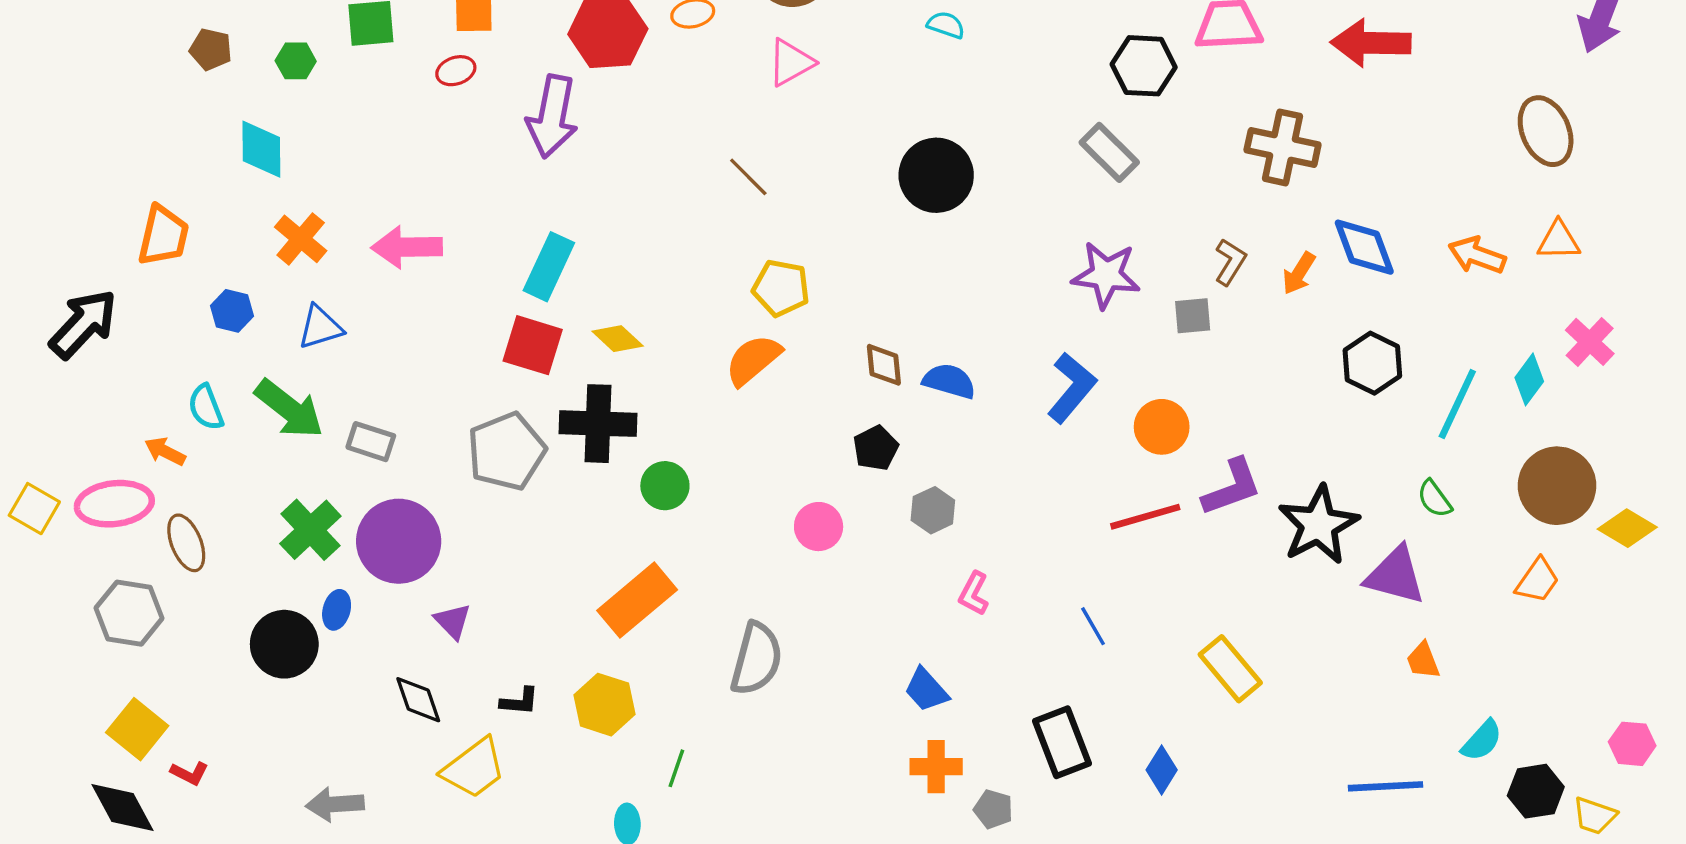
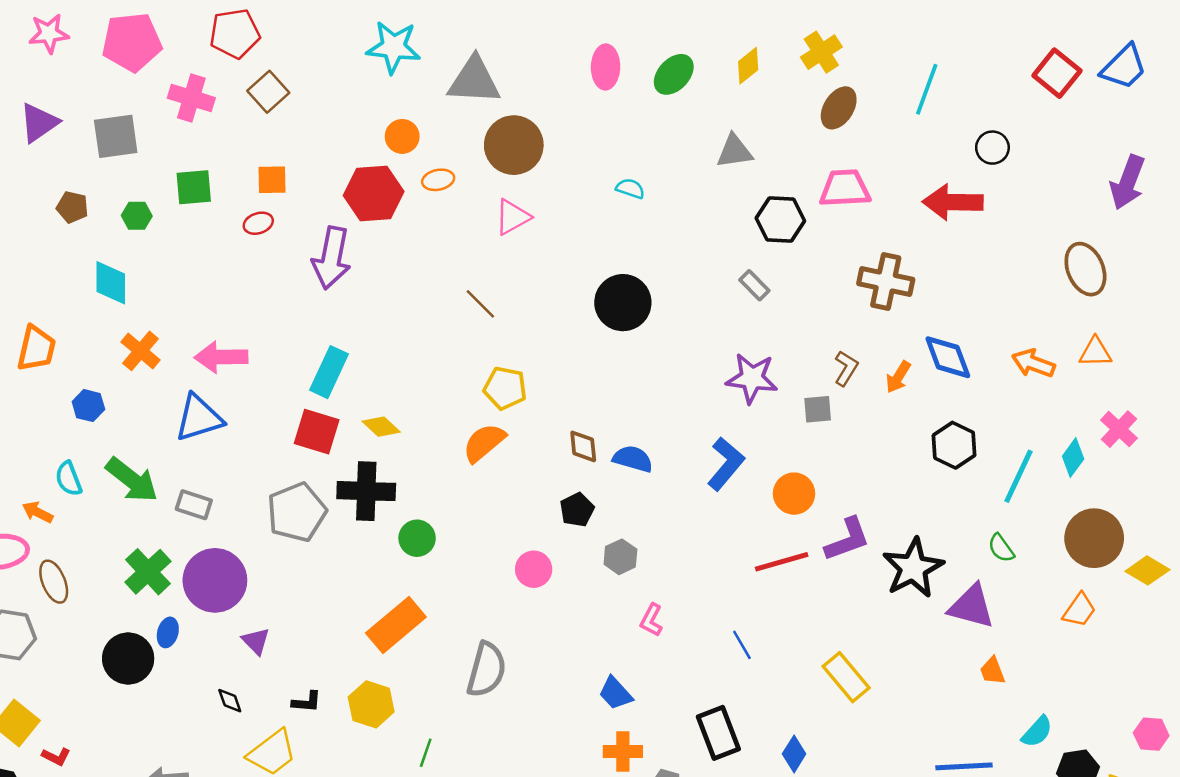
gray rectangle: (1109, 152) -> (754, 285), size x0.7
blue triangle: (320, 327) -> (199, 418), moved, size x1.4
black diamond: (418, 700) -> (230, 701), size x0.7

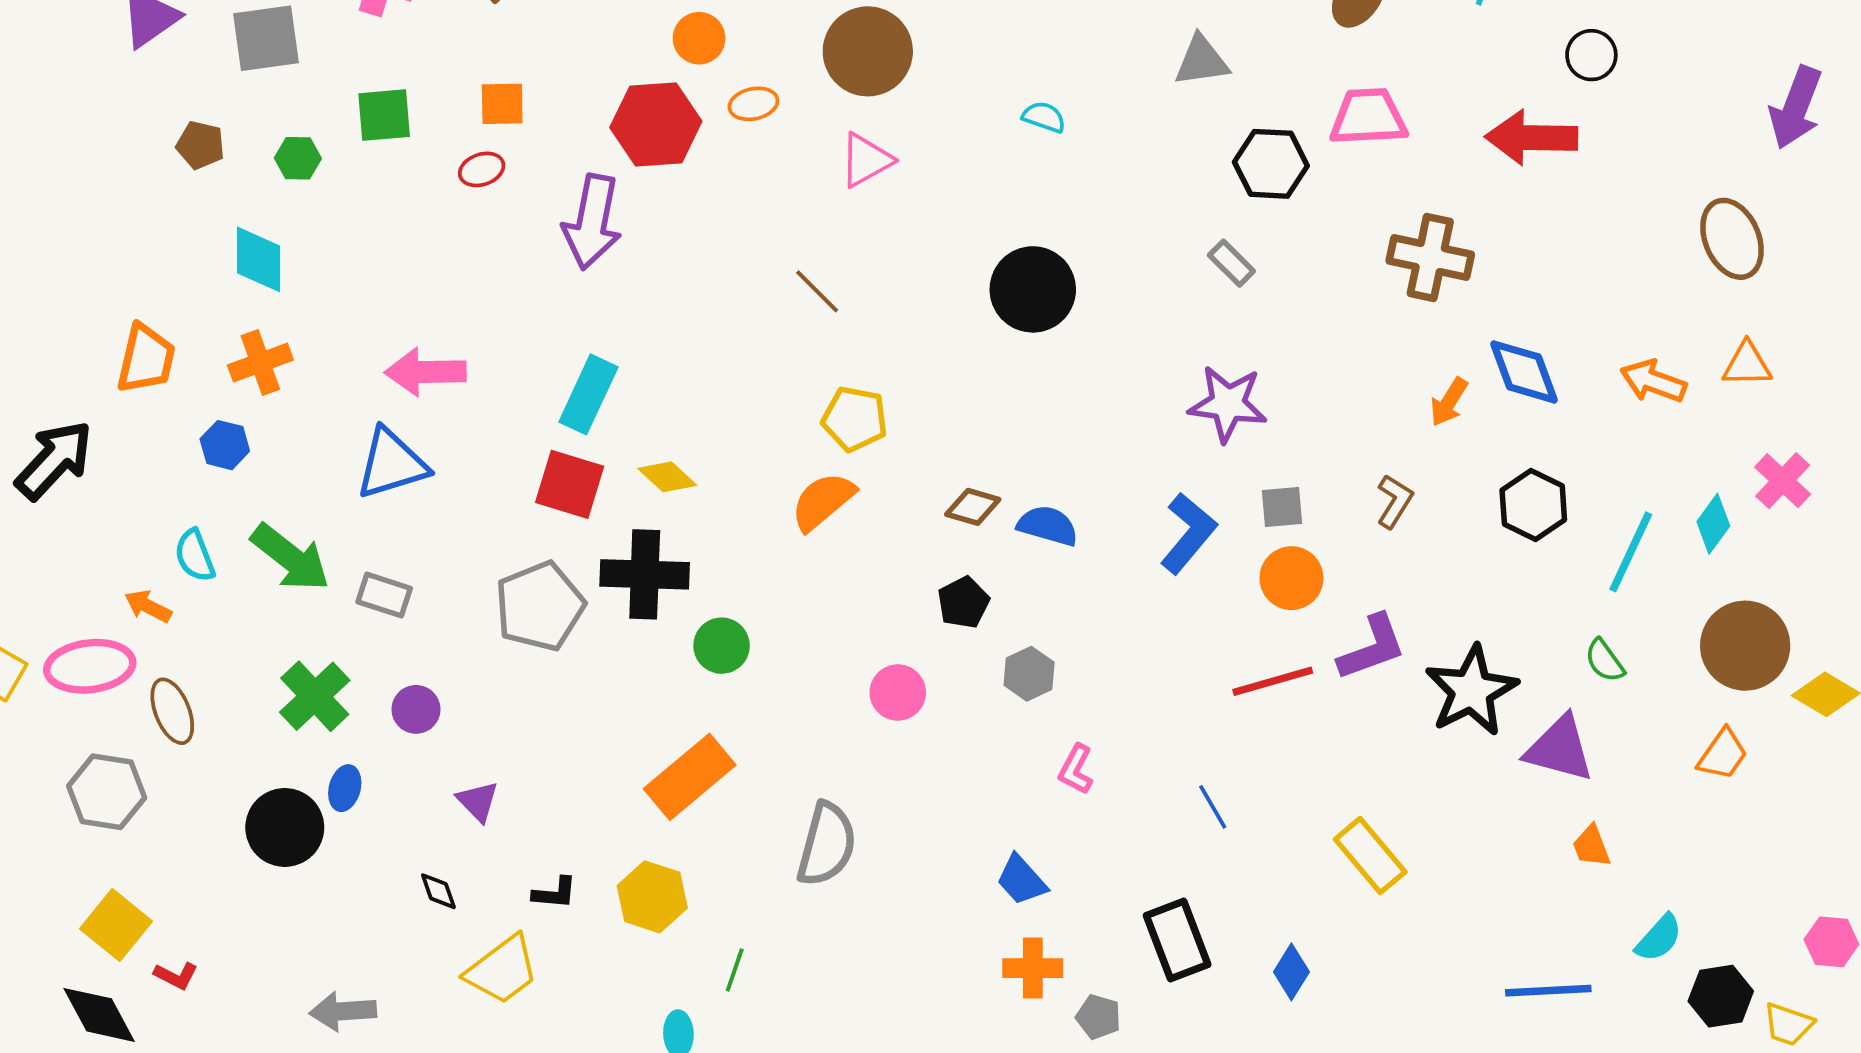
orange cross: (141, 351) -> (260, 363), moved, turned 30
brown L-shape: (846, 368) -> (1395, 501), moved
gray square: (818, 409) -> (1282, 507), moved
brown diamond: (583, 446) -> (973, 507), turned -68
purple circle: (215, 580) -> (416, 709), size x0.5

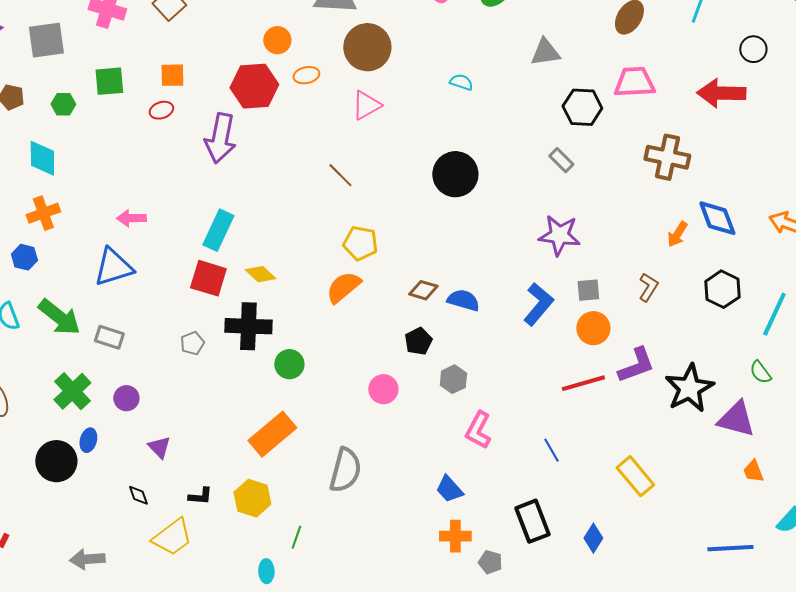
pink arrow: (425, 372) -> (131, 218), size x0.7
gray pentagon: (540, 606) -> (192, 343), size x0.5
pink L-shape: (1076, 769) -> (478, 430), size x1.4

